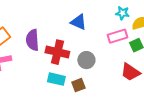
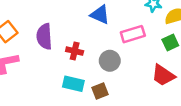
pink rectangle: (117, 36) -> (133, 34), moved
red cross: (57, 52) -> (75, 51), size x0.6

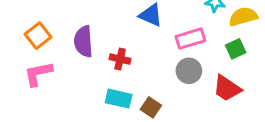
gray circle: (110, 61) -> (189, 71), moved
brown square: (100, 91) -> (151, 107), turned -35

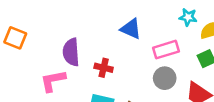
orange square: (38, 36) -> (15, 38), moved, turned -30
pink L-shape: (38, 74) -> (53, 81), moved

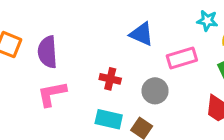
purple semicircle: (71, 52) -> (47, 52), moved
gray circle: (165, 78) -> (155, 91), moved

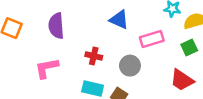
purple semicircle: (47, 52) -> (56, 26), moved

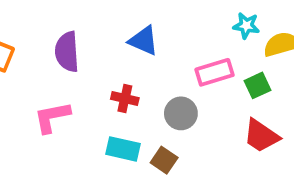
blue triangle: (119, 20) -> (144, 41), moved
green square: (189, 47) -> (257, 85), moved

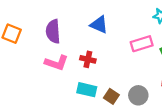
gray circle: (181, 113) -> (138, 95), moved
pink L-shape: (52, 117) -> (56, 63), moved, turned -150

